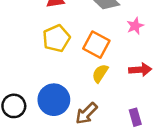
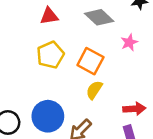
red arrow: (140, 70) -> (134, 109), moved

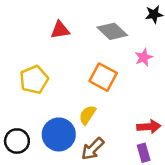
yellow pentagon: (50, 55) -> (34, 80), moved
yellow semicircle: (94, 90) -> (87, 115), moved

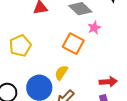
pink star: (144, 57) -> (94, 28), moved

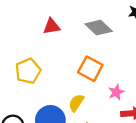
pink star: (94, 28) -> (116, 92), moved

